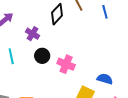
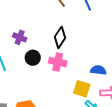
black diamond: (57, 14) -> (60, 37), moved

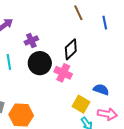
purple cross: (20, 37) -> (31, 41), turned 32
black circle: (33, 58) -> (40, 63), size x1.5

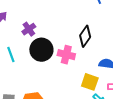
black diamond: (71, 49) -> (85, 36), moved

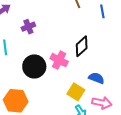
black circle: (41, 50) -> (34, 66), moved

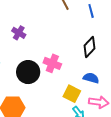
purple cross: (28, 27) -> (19, 33), turned -32
black diamond: (82, 46) -> (90, 47), moved

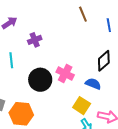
purple cross: (19, 33) -> (35, 40), turned 32
blue semicircle: (91, 78) -> (93, 84), moved

